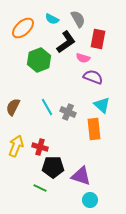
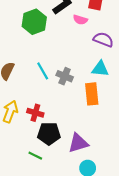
purple semicircle: (93, 77) -> (103, 40), moved
cyan triangle: (102, 105) -> (100, 69), turned -36
purple triangle: (81, 176) -> (78, 143), turned -35

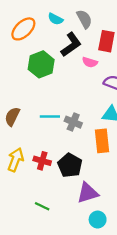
cyan line: (43, 71) -> (50, 117), turned -60
black pentagon: (49, 134) -> (70, 165), moved, turned 30

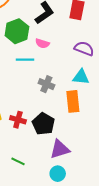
pink semicircle: (90, 62) -> (42, 43), moved
cyan line: (50, 117) -> (25, 60), moved
cyan circle: (98, 220) -> (58, 174), moved

